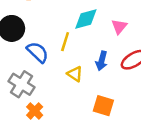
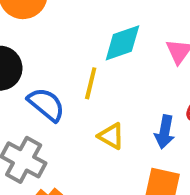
blue arrow: (102, 61) -> (165, 132), moved

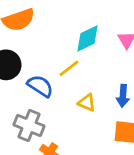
yellow line: (91, 83) -> (69, 68), turned 45

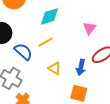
cyan diamond: (87, 38) -> (49, 16), moved

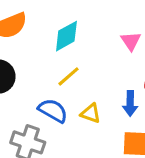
blue semicircle: (23, 52) -> (53, 111), moved

